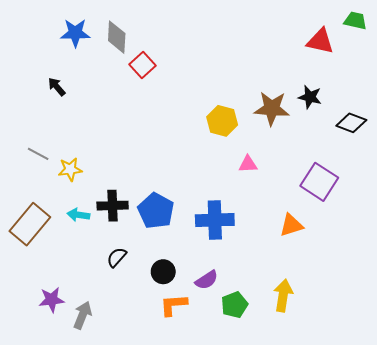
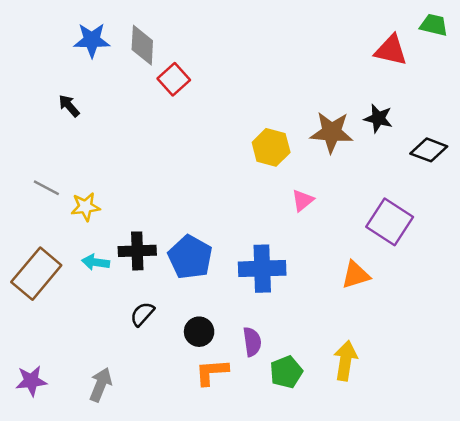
pink triangle: (248, 164) -> (303, 200), turned -36
purple semicircle: (207, 280) -> (252, 342), turned -65
purple star: (52, 300) -> (31, 381), moved

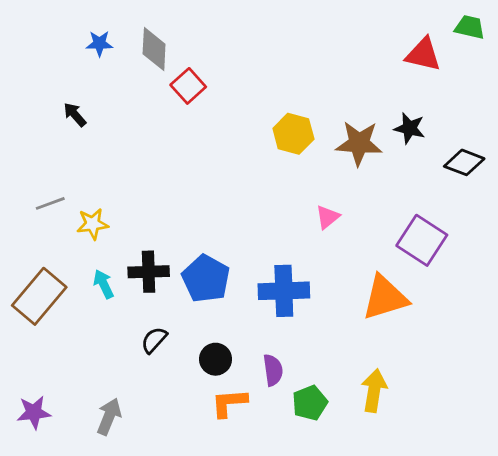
blue star: (92, 40) -> (99, 44), size x0.7
yellow hexagon: (271, 147) -> (293, 134), moved
gray line: (46, 188) -> (50, 203), turned -48
cyan arrow: (96, 262) -> (103, 284), turned 56
orange triangle: (356, 275) -> (385, 298), size x1.5

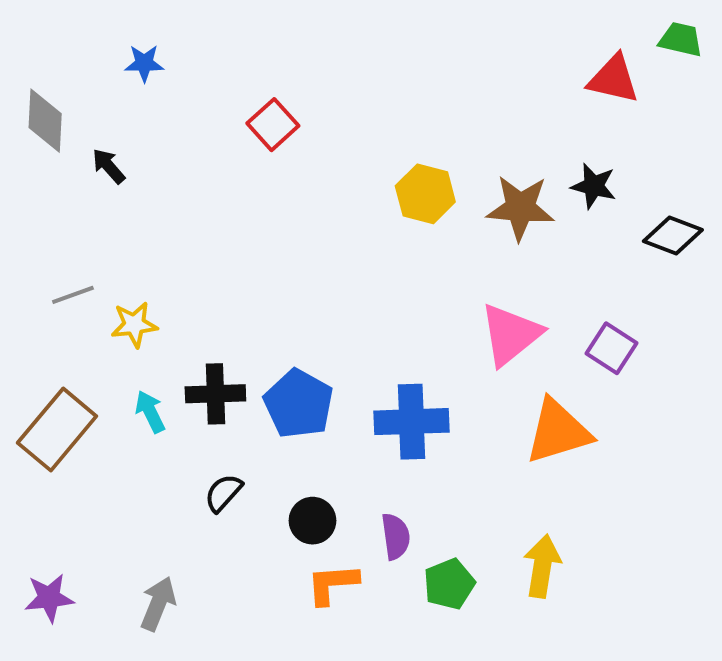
gray diamond: (154, 49) -> (45, 121), moved
pink triangle: (328, 217) -> (510, 334), moved, size x1.8
purple square: (422, 240) -> (611, 348), size x0.7

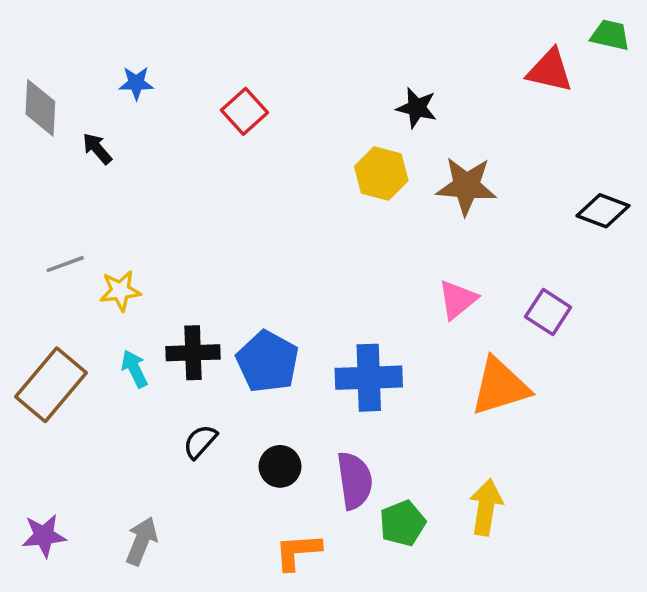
blue star: (144, 63) -> (136, 83), moved
black star: (594, 186) -> (417, 108), moved
pink triangle: (510, 334) -> (458, 300), size x0.7
purple semicircle: (396, 536) -> (355, 481), size x1.4
orange L-shape: (332, 584) -> (298, 552), moved

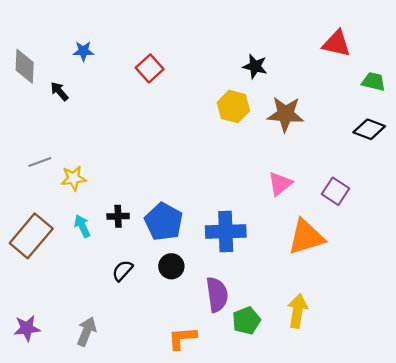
green trapezoid: (610, 35) -> (374, 82), moved
black cross: (193, 353) -> (118, 216), size x0.7
black circle: (280, 466) -> (171, 266), moved

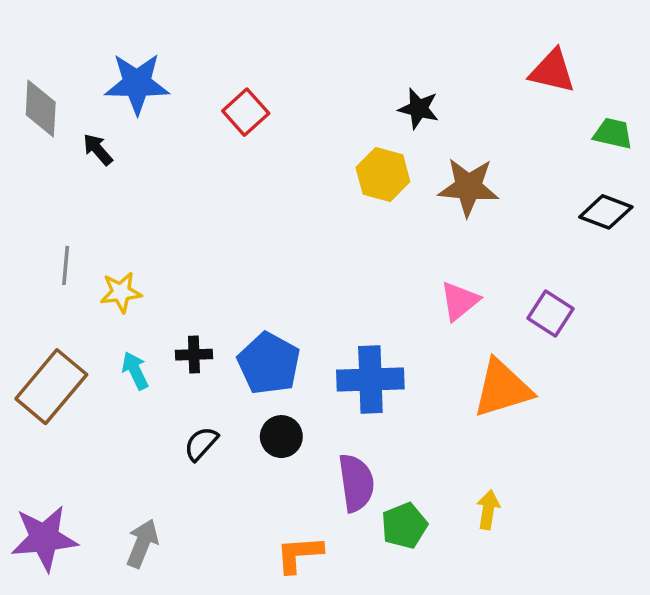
blue star: (83, 51) -> (137, 84), size x1.8
gray line: (40, 162) -> (66, 265), turned -65
yellow arrow: (297, 311) -> (488, 510), size x0.7
purple star: (27, 328) -> (44, 538), size x1.5

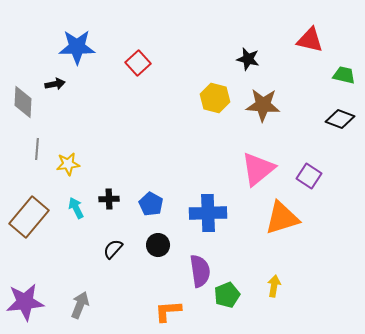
gray diamond: (41, 109) -> (23, 102), moved
black star: (419, 109) -> (248, 59), moved
black arrow: (98, 150) -> (55, 84), turned 120
pink triangle: (460, 301) -> (258, 169), size x1.5
blue pentagon: (269, 363) -> (151, 204), size x0.7

